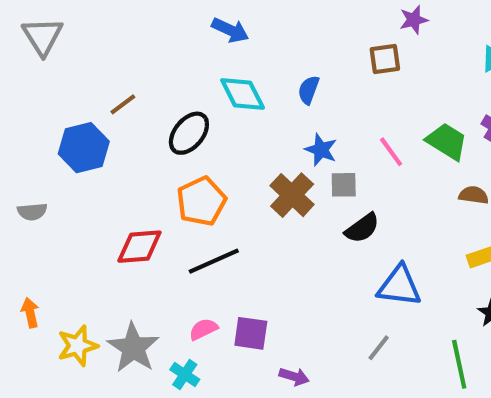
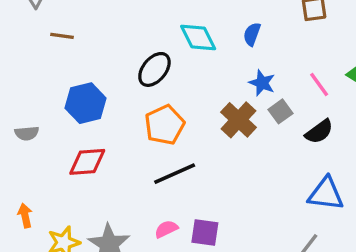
brown line: (123, 104) -> (62, 36), moved, turned 45
blue hexagon: (84, 148) -> (86, 103), moved
gray square: (344, 185) -> (280, 111), turned -35
black semicircle: (362, 228) -> (319, 132), moved
red diamond: (139, 247) -> (87, 162), moved

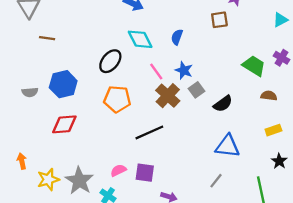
pink line: (319, 85) -> (156, 71), moved
orange pentagon: (165, 125) -> (117, 99), turned 30
gray semicircle: (27, 133) -> (30, 92), moved
black line: (175, 174) -> (149, 132), moved

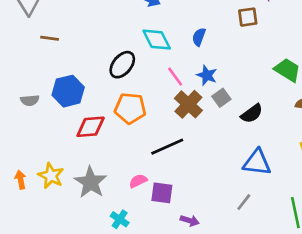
red diamond: (64, 124) -> (91, 127), moved
pink semicircle: (118, 170) -> (138, 181), moved
yellow star: (48, 180) -> (51, 176), moved, turned -30
gray star: (79, 181) -> (91, 182), moved

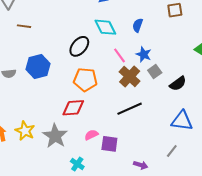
red diamond: (91, 127) -> (73, 108), moved
black line: (167, 147) -> (130, 109), moved
purple arrow: (190, 221) -> (141, 165), moved

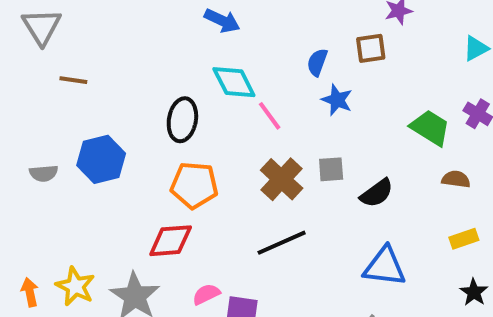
blue semicircle: (138, 25) -> (317, 62), moved
black ellipse: (79, 46) -> (182, 120), turned -30
blue star: (144, 54) -> (337, 100), moved
pink line: (120, 55) -> (270, 116), moved
gray square: (155, 71) -> (331, 169), turned 32

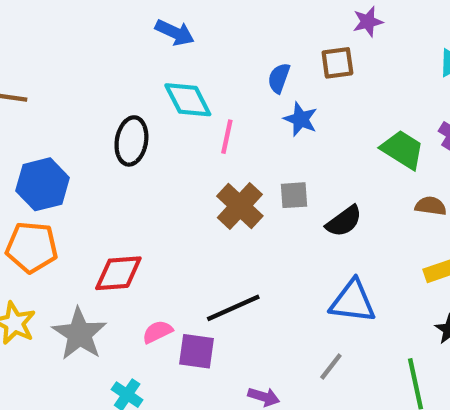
pink line: (270, 116) -> (227, 137), turned 48
orange pentagon: (194, 185) -> (32, 247), moved
black line: (282, 243) -> (233, 308), moved

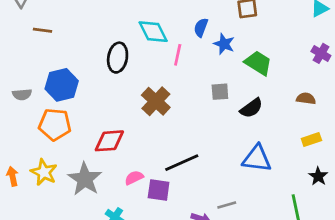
blue semicircle: (279, 78) -> (201, 28), moved
green trapezoid: (402, 150) -> (258, 63), moved
brown cross: (240, 206) -> (156, 101), moved
gray line: (331, 366) -> (227, 205), moved, turned 36

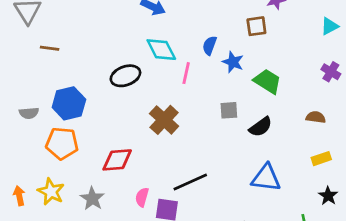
black ellipse: (118, 58) -> (125, 76), turned 60
pink semicircle: (134, 178) -> (142, 197), turned -48
gray star: (85, 179) -> (92, 199), size x0.7

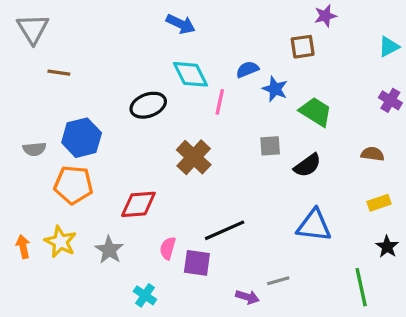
blue semicircle: (210, 45) -> (247, 69), turned 48

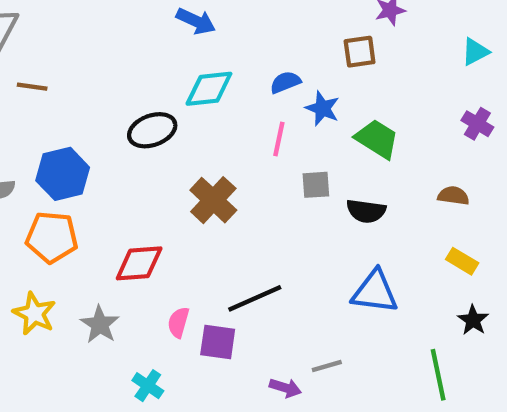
cyan diamond: (190, 74) -> (209, 89), turned -69
pink line: (220, 102) -> (279, 139), moved
black semicircle: (307, 165) -> (366, 211), turned 44
yellow rectangle: (379, 203) -> (462, 261), turned 50

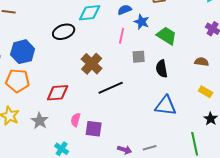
black semicircle: (366, 211) -> (162, 69), turned 72
black line: (255, 298) -> (111, 88), moved
gray line: (327, 366) -> (150, 148), moved

